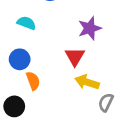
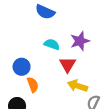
cyan semicircle: (26, 23) -> (52, 44), moved

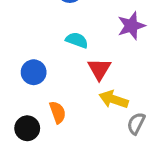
purple star: (80, 41) -> (131, 26), moved
orange semicircle: (33, 85) -> (58, 112), moved

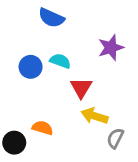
blue circle: (34, 72) -> (31, 67), moved
orange semicircle: (58, 112) -> (42, 128), turned -54

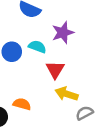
purple star: (111, 48) -> (63, 33), moved
gray semicircle: (115, 138) -> (84, 113), turned 36

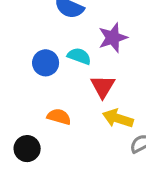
orange semicircle: (22, 104) -> (59, 117), moved

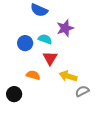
red triangle: (103, 86) -> (50, 58), moved

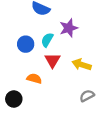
cyan semicircle: (45, 39) -> (47, 40), turned -80
yellow arrow: (68, 76) -> (82, 65), moved

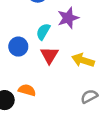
blue circle: (26, 44) -> (18, 47), moved
orange semicircle: (34, 79) -> (27, 90), moved

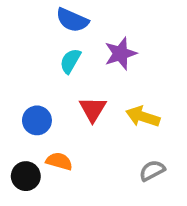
cyan semicircle: (43, 32) -> (70, 61), moved
blue circle: (18, 47) -> (37, 120), moved

